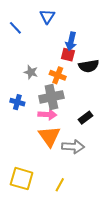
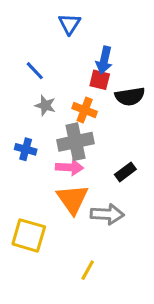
blue line: (15, 28) -> (35, 71), moved
yellow square: (22, 179) -> (29, 235), moved

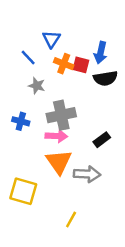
blue triangle: (69, 24) -> (51, 39), moved
blue arrow: (104, 60) -> (101, 53), moved
orange cross: (85, 110) -> (64, 64), moved

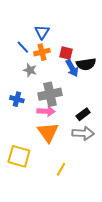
blue arrow: (101, 53) -> (72, 68), moved, turned -42
orange cross: (64, 64) -> (42, 52), moved, turned -35
gray arrow: (87, 174) -> (83, 133), moved
yellow line: (71, 219) -> (61, 169), moved

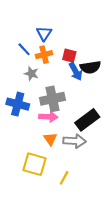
blue cross: (17, 99) -> (18, 104), size x1.5
black rectangle: (83, 114) -> (87, 120), size x1.6
orange triangle: (48, 132) -> (50, 139), size x0.6
gray arrow: (83, 133) -> (75, 141), moved
yellow square: (19, 156) -> (35, 164), moved

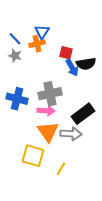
blue line: (24, 49) -> (15, 39), moved
orange cross: (44, 55) -> (37, 44), moved
gray star: (31, 74) -> (15, 56), moved
orange triangle: (50, 139) -> (48, 132), size x1.6

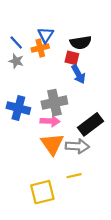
black semicircle: (86, 64) -> (81, 43), moved
yellow square: (33, 156) -> (42, 192), moved, turned -30
yellow line: (61, 169) -> (74, 176), moved, turned 48

